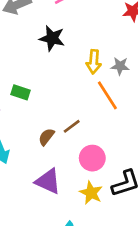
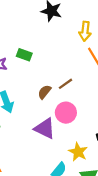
pink circle: (92, 158) -> (66, 113), moved
yellow star: (91, 193) -> (78, 152), moved

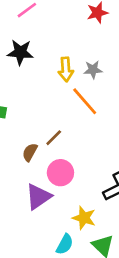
purple triangle: (45, 128) -> (38, 197), turned -50

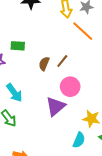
brown semicircle: (30, 152) -> (44, 64), moved

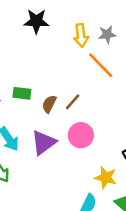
green rectangle: (18, 46) -> (22, 93), moved
purple triangle: (55, 106) -> (43, 143), moved

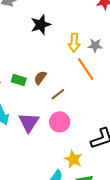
black star: (36, 21) -> (41, 25), turned -30
brown semicircle: (49, 104) -> (40, 78), moved
purple triangle: (43, 143) -> (29, 122), turned -30

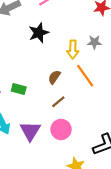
gray star: (95, 45) -> (94, 42), moved
brown semicircle: (40, 78) -> (54, 77), moved

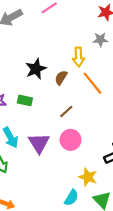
black star: (39, 33) -> (36, 69), moved
gray star: (94, 42) -> (100, 40), moved
brown semicircle: (54, 77) -> (61, 78), moved

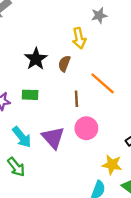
orange line: (93, 83) -> (103, 83), moved
brown line: (66, 112) -> (76, 99), turned -40

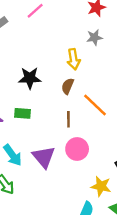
black star: (36, 59) -> (30, 78), turned 30
brown semicircle: (64, 64) -> (68, 86), moved

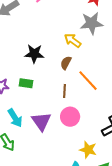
gray star: (94, 37) -> (92, 23), size x1.6
yellow arrow: (74, 59) -> (73, 40), turned 132

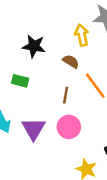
yellow arrow: (73, 40) -> (82, 35), turned 36
brown semicircle: (66, 63) -> (71, 61), turned 88

